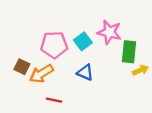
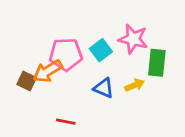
yellow arrow: (140, 70) -> (135, 85), moved
orange arrow: (41, 74) -> (48, 71), moved

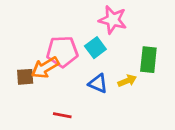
pink star: (133, 39) -> (113, 20), moved
brown square: (27, 81) -> (25, 77), turned -30

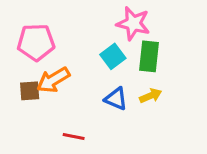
pink pentagon: (62, 52) -> (36, 42), moved
green rectangle: (148, 60) -> (149, 56), moved

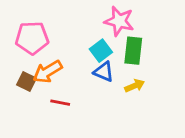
brown square: (30, 91) -> (26, 81), turned 30
blue triangle: (116, 99) -> (104, 72), moved
red line: (74, 136) -> (60, 103), moved

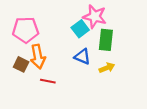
cyan square: (101, 51) -> (80, 29), moved
orange arrow: (48, 72) -> (38, 57), turned -70

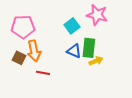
pink star: (95, 16) -> (97, 15), moved
green rectangle: (106, 40) -> (89, 48), moved

